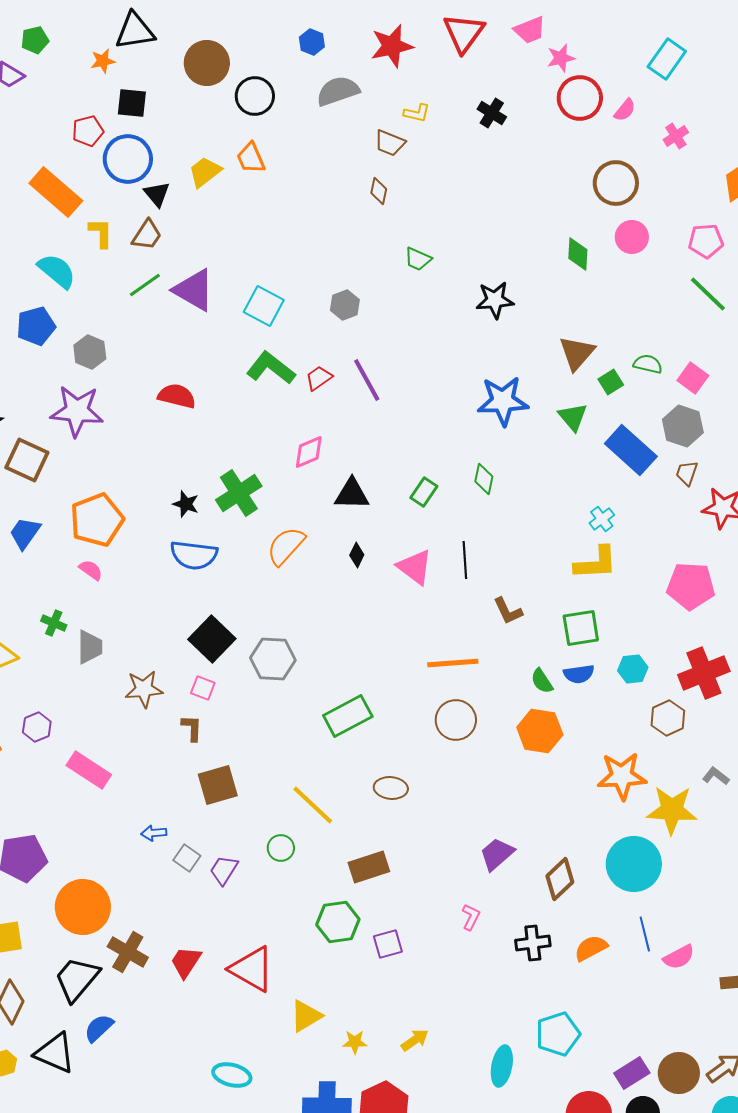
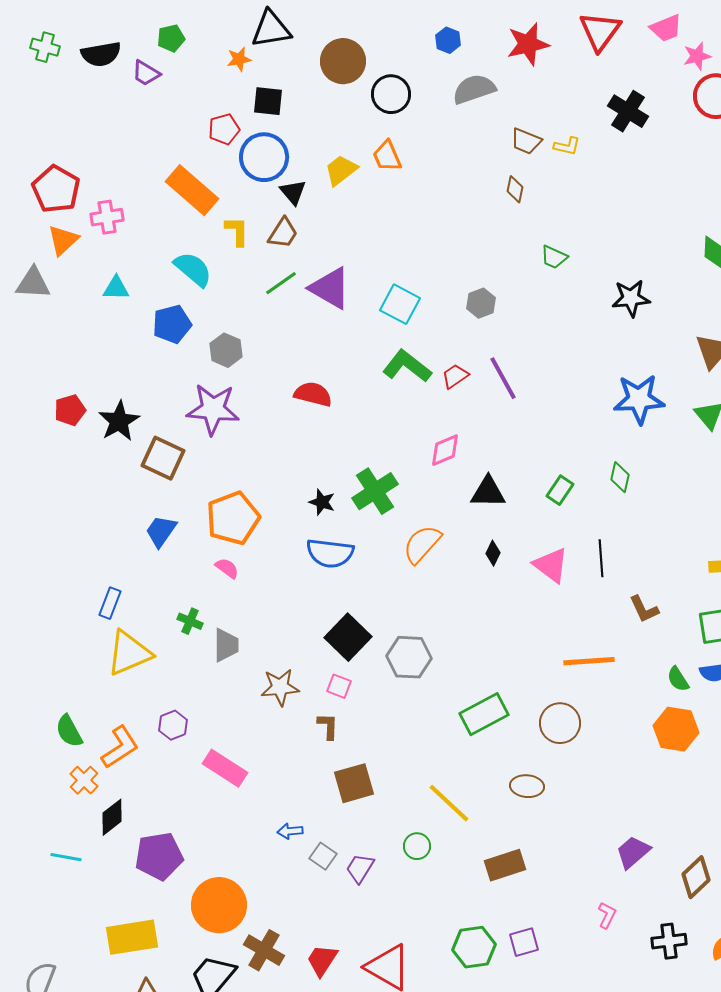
yellow L-shape: (417, 113) -> (567, 146), moved
black cross: (492, 113) -> (628, 111), size x1.4
brown circle: (456, 720) -> (560, 723), moved
green hexagon: (338, 922) -> (474, 947), moved

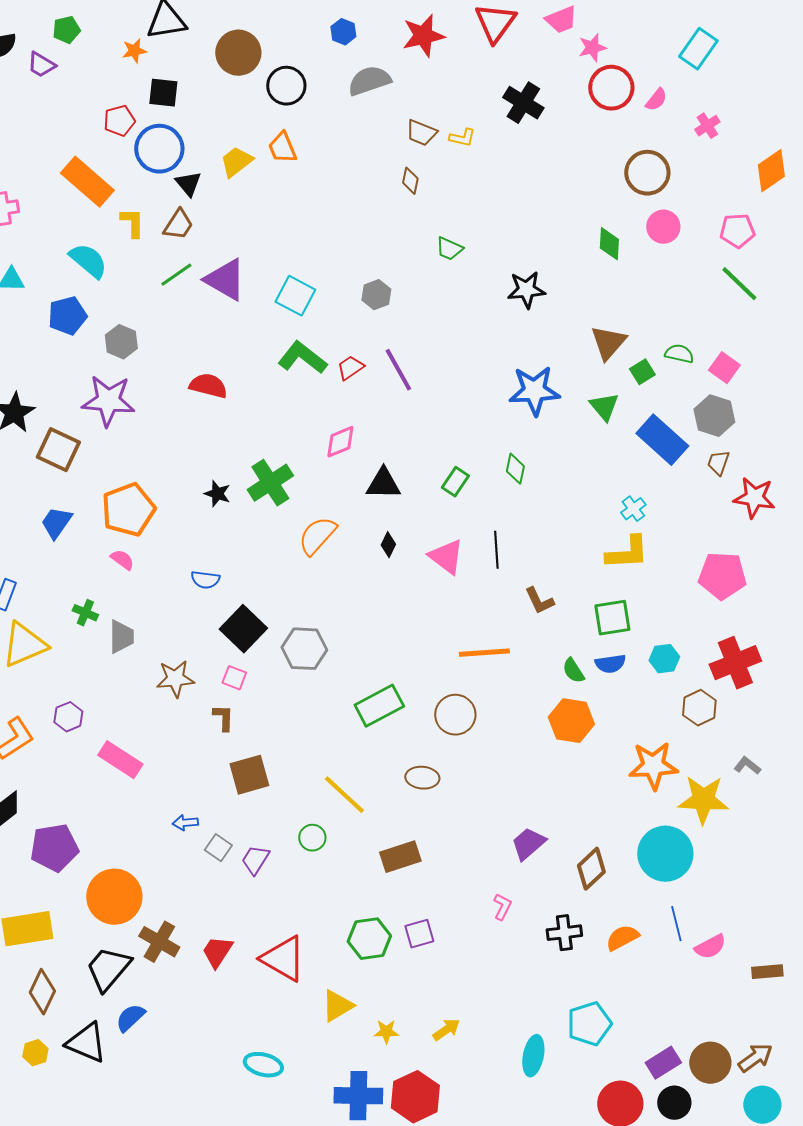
blue semicircle: (330, 553) -> (205, 580), moved, size x0.6

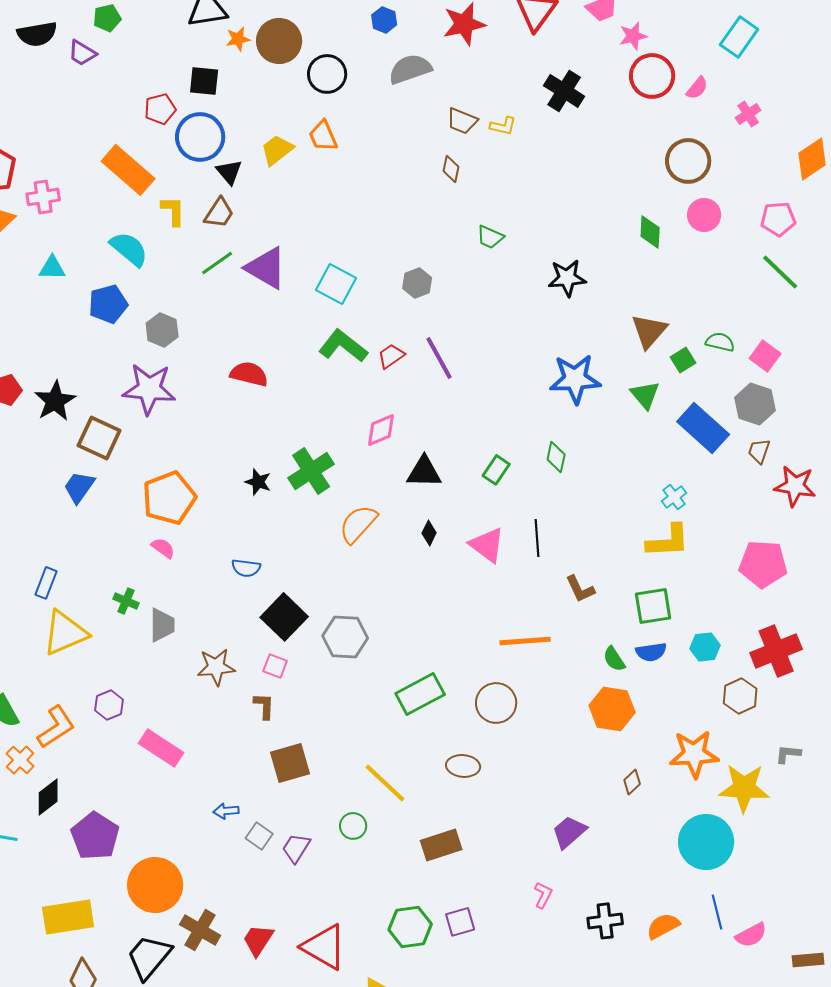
orange star: (134, 51) -> (238, 39), moved
blue trapezoid: (56, 523) -> (79, 487), moved
gray L-shape: (747, 766) -> (788, 754), turned -32
purple pentagon: (54, 848) -> (95, 836), turned -30
brown diamond: (591, 869) -> (632, 782), moved, size x0.6

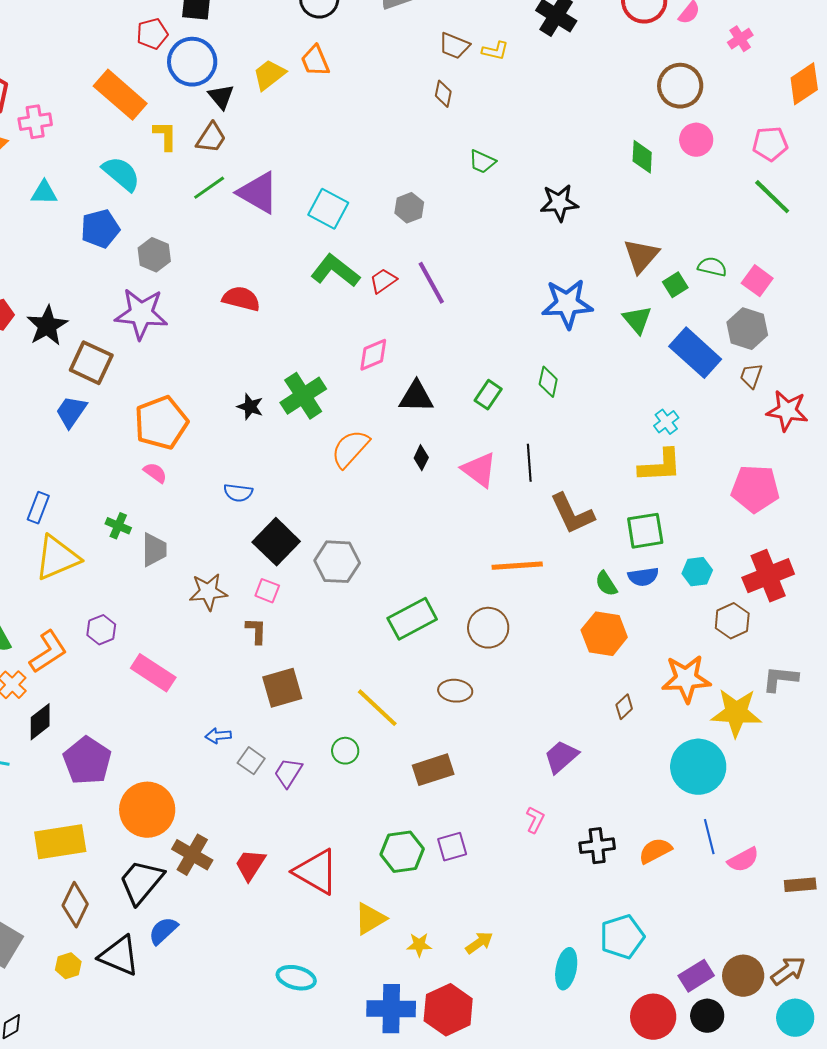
brown L-shape: (580, 589) -> (572, 514), size x1.5
gray L-shape: (788, 754) -> (780, 679), size x1.4

